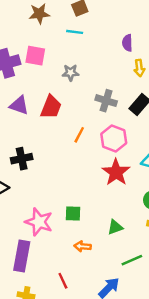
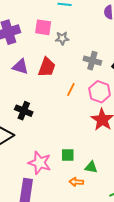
pink square: (35, 56) -> (43, 27), moved
black cross: (22, 159) -> (24, 111), turned 36
green triangle: (115, 227) -> (91, 167), moved, turned 32

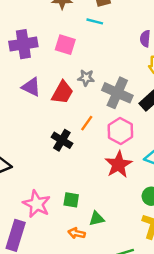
gray star: (62, 38) -> (86, 78), moved
gray cross: (92, 61) -> (117, 93), size x1.4
black cross: (24, 111) -> (62, 140), moved
green triangle: (91, 167) -> (97, 219), turned -32

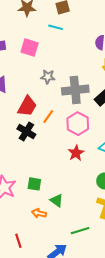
red trapezoid: (62, 92) -> (27, 106), moved
gray cross: (117, 93) -> (75, 90), turned -30
red star: (118, 164) -> (76, 153), size x0.7
green triangle: (97, 219) -> (57, 200), turned 48

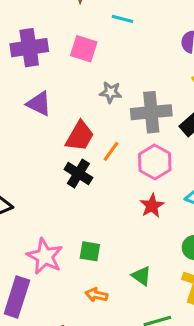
green triangle: (57, 200) -> (141, 276), moved

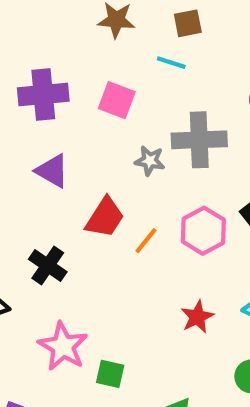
gray cross: (151, 112) -> (199, 140), moved
pink hexagon: (155, 162) -> (203, 231), moved
black cross: (78, 173) -> (48, 266), moved
pink star: (45, 256) -> (63, 346), moved

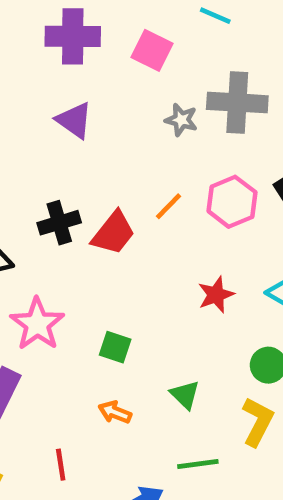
red trapezoid: (105, 218) -> (113, 233), moved
black cross: (48, 266) -> (59, 223), turned 33
pink star: (63, 346) -> (37, 324), moved

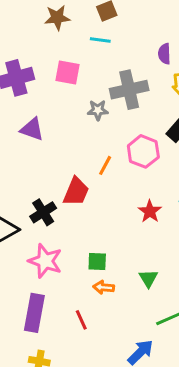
black cross: (59, 223) -> (43, 212), moved
green triangle: (185, 395) -> (148, 278), turned 30
orange arrow: (115, 412) -> (104, 287), moved
red line: (61, 465) -> (81, 320), moved

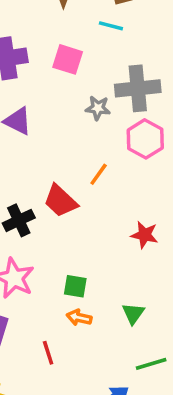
pink hexagon: (143, 151) -> (145, 139), moved
red trapezoid: (76, 192) -> (60, 201), turned 104
red star: (150, 211) -> (145, 235), turned -30

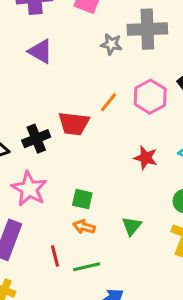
pink hexagon: (145, 139) -> (150, 97), moved
red trapezoid: (60, 201) -> (74, 124), turned -40
green line: (151, 364) -> (87, 267), moved

